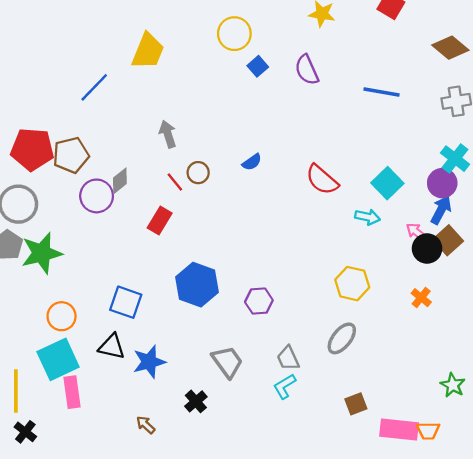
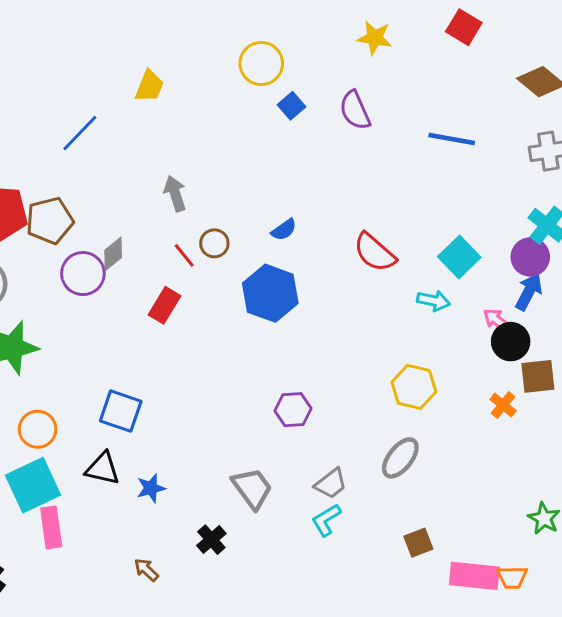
yellow trapezoid: (148, 51) -> (149, 86), size x0.7
brown square: (448, 240) -> (538, 376), moved, turned 36
blue hexagon: (197, 285) -> (270, 293), moved
gray trapezoid: (288, 358) -> (331, 484), turned -104
blue star: (149, 362) -> (151, 488), size x0.7

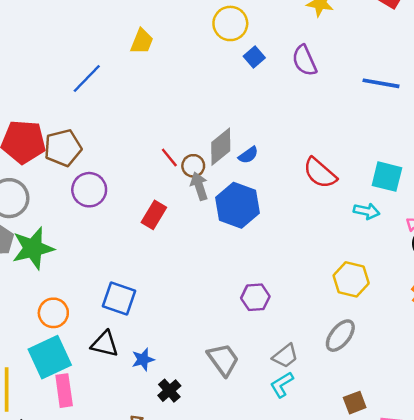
gray arrow: (175, 193) -> (199, 186), moved
gray diamond: (113, 254) -> (221, 147), moved, size x1.4
red line: (184, 255) -> (169, 157), moved
cyan square: (459, 257) -> (387, 177), turned -32
black cross: (211, 540) -> (169, 391), moved

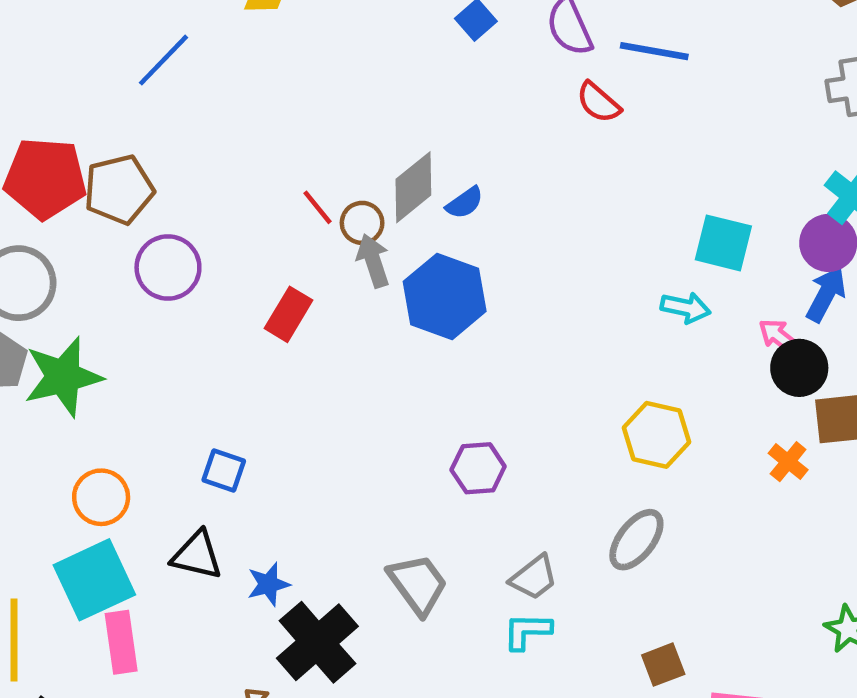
blue line: (381, 83) -> (654, 51), moved
red semicircle: (320, 173) -> (599, 102), moved, size x0.7
blue square: (119, 299) -> (224, 470), size x0.7
cyan L-shape: (282, 385) -> (527, 631), turned 32
black cross: (169, 391) -> (317, 642), size x1.8

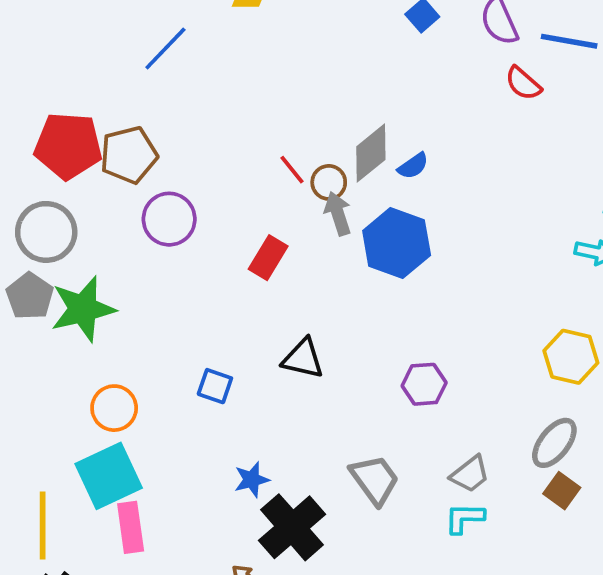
black triangle: (197, 555) -> (303, 359), moved
brown square: (663, 665) -> (562, 491), moved, turned -33

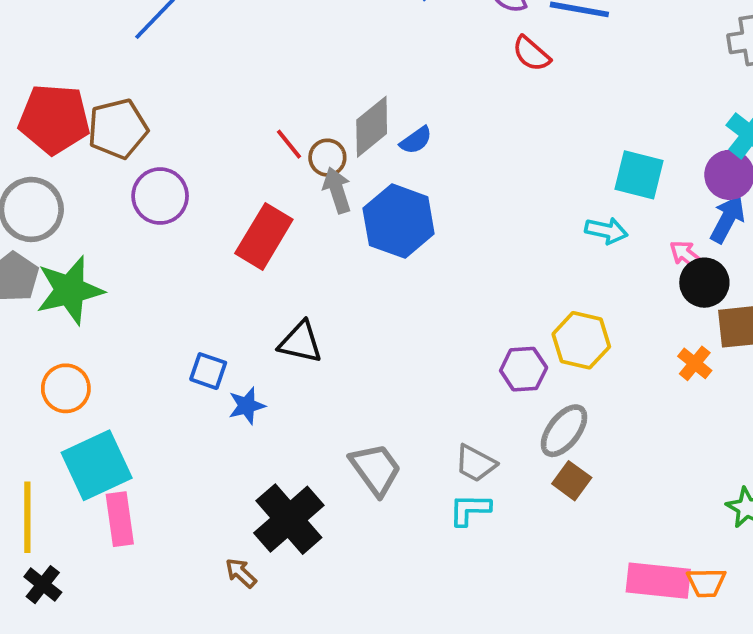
red rectangle: (268, 258) -> (264, 236), size x1.4
purple hexagon: (424, 384) -> (524, 369), moved
orange circle: (114, 408) -> (66, 388), moved
gray trapezoid: (470, 474) -> (476, 463), turned 66
blue star: (252, 480) -> (247, 406), moved

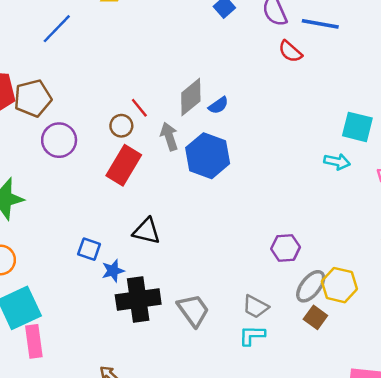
brown circle: (327, 158) -> (121, 126), moved
yellow hexagon: (581, 340) -> (339, 285), moved
black cross: (289, 519) -> (138, 299), moved, turned 33

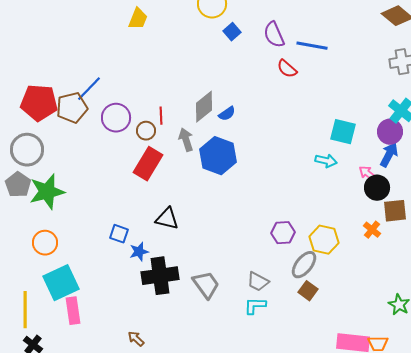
blue line: (57, 29) -> (89, 89), moved
red line: (139, 108) -> (161, 116), turned 36
purple circle: (59, 140) -> (116, 118), moved
yellow hexagon: (339, 285) -> (324, 240), moved

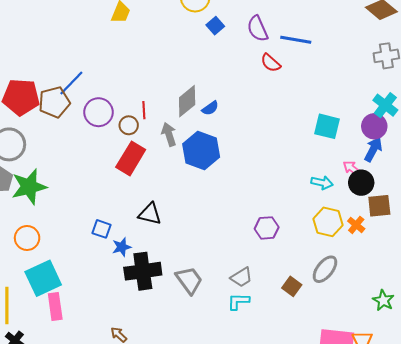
cyan arrow: (326, 161) -> (322, 183), moved
yellow hexagon: (324, 240) -> (328, 222), moved
gray ellipse: (304, 265) -> (325, 269), moved
gray trapezoid: (258, 282) -> (241, 277), turned -60

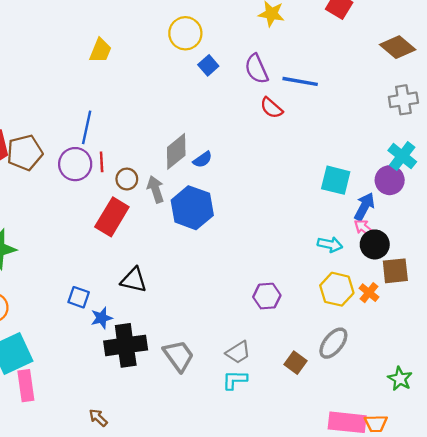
blue line: (71, 83) -> (87, 127), moved, turned -32
red line: (144, 110) -> (102, 162), moved
brown circle: (129, 125) -> (127, 179), moved
blue arrow: (373, 149) -> (364, 207), moved

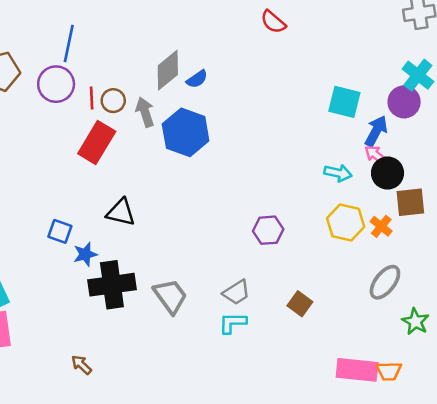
red line: (102, 162) -> (92, 98), moved
gray ellipse: (333, 343) -> (385, 282), moved

